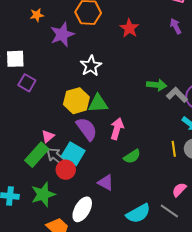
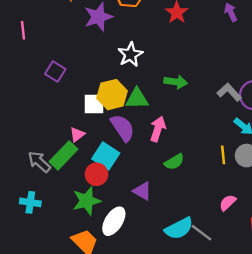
white square: (15, 59) -> (94, 104), moved
green arrow: (157, 85) -> (176, 82), moved
gray arrow: (56, 157) -> (39, 162), moved
green star: (43, 194) -> (87, 201), moved
gray line: (169, 211) -> (202, 233), moved

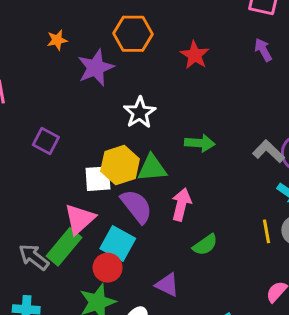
pink triangle: (77, 135) -> (80, 219), size x1.6

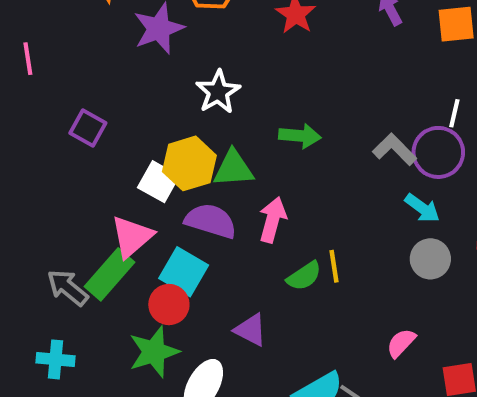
white square: (98, 179) -> (158, 182), turned 32
purple semicircle: (136, 206) -> (211, 221), turned -36
yellow line: (266, 231) -> (334, 266), moved

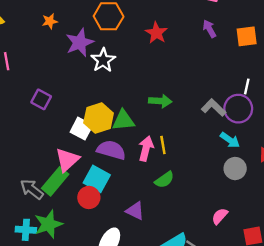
white star: (218, 92) -> (103, 60), moved
yellow line: (334, 266) -> (163, 145), moved
green star: (154, 352) -> (48, 224), moved

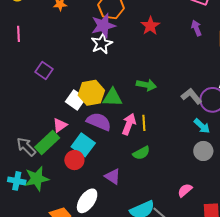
purple star: (80, 43) -> (103, 26), moved
pink triangle: (67, 160) -> (60, 125), size x0.7

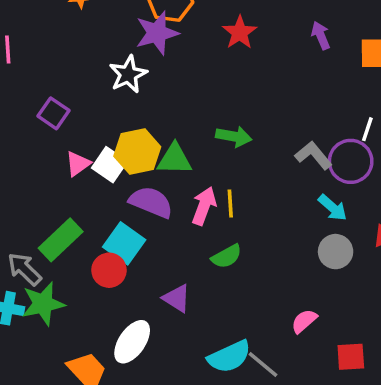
white star: (102, 44) -> (128, 74), moved
pink triangle: (60, 125) -> (78, 164), moved
gray arrow: (26, 147) -> (24, 269), moved

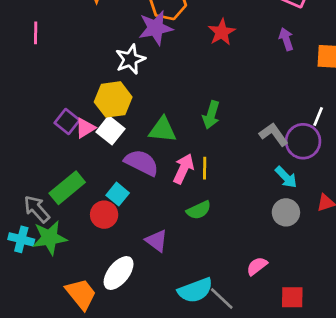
purple square: (54, 113) -> (67, 121), moved
green arrow: (234, 136) -> (211, 115), turned 92
yellow hexagon: (137, 151) -> (113, 99), moved
cyan square: (124, 243) -> (118, 194), size x0.7

